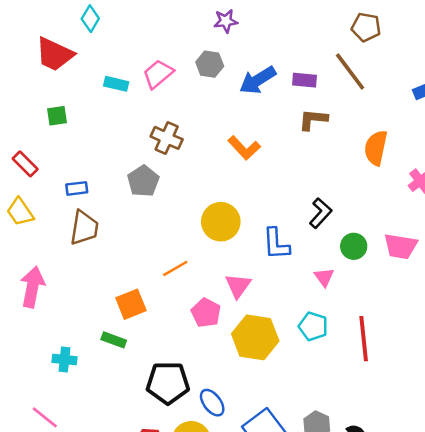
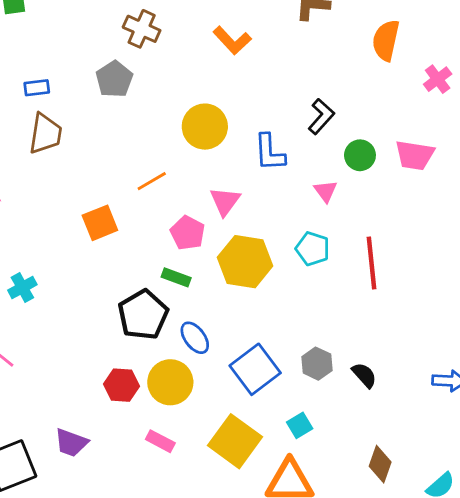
green rectangle: (114, 340) -> (176, 277), moved
cyan cross: (64, 360) -> (22, 287), turned -35
black pentagon: (168, 383) -> (143, 315), turned -30

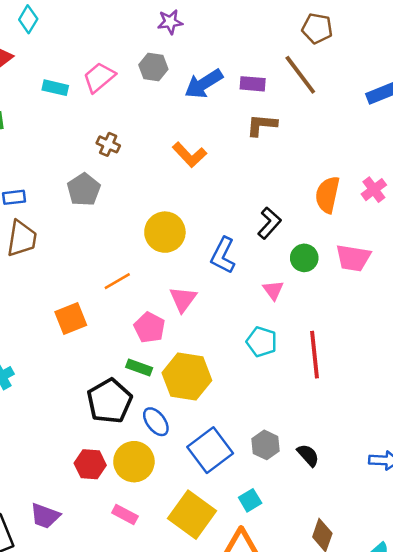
brown cross: (142, 29) -> (108, 144), size x0.7
orange semicircle: (386, 40) -> (327, 195), moved
blue L-shape: (269, 152) -> (223, 255), turned 30
yellow hexagon: (245, 262) -> (187, 377), moved

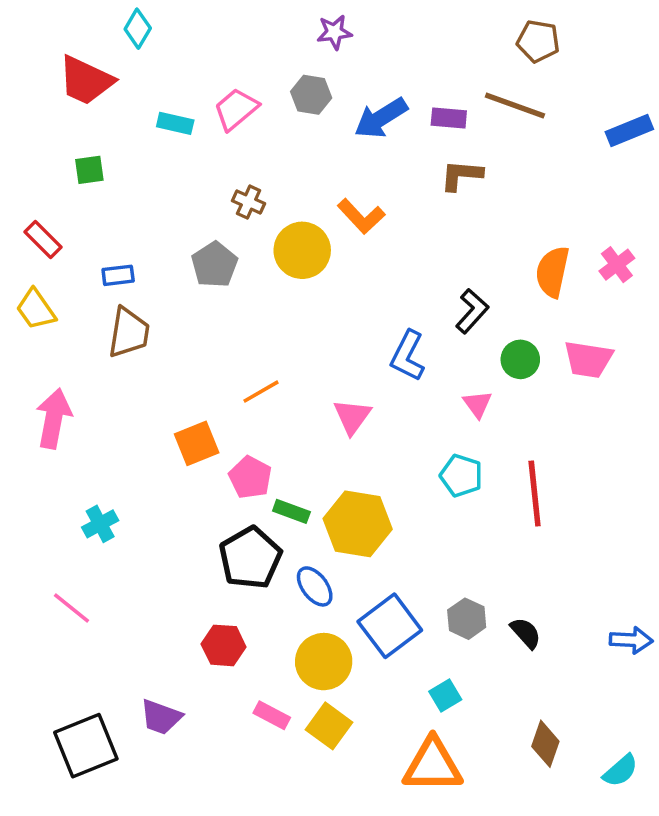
brown line: (300, 75) -> (515, 105), turned -33
yellow circle: (165, 232) -> (302, 250), moved
pink pentagon: (149, 328) -> (250, 477), moved
yellow circle: (134, 462) -> (324, 662), moved
yellow square: (192, 515) -> (329, 726), moved, size x0.7

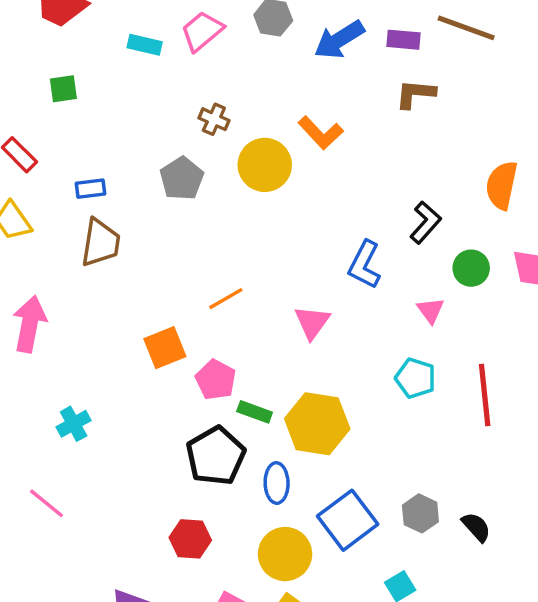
blue ellipse: (315, 586) -> (277, 483), turned 36

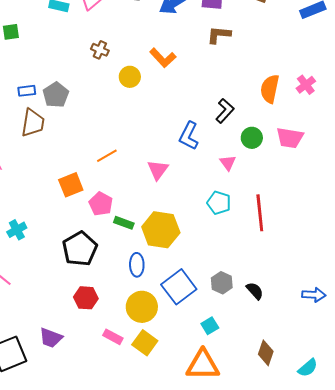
yellow circle: (265, 165) -> (130, 77), size x0.7
gray pentagon: (182, 178) -> (56, 95), moved
black pentagon: (216, 456) -> (80, 249), moved

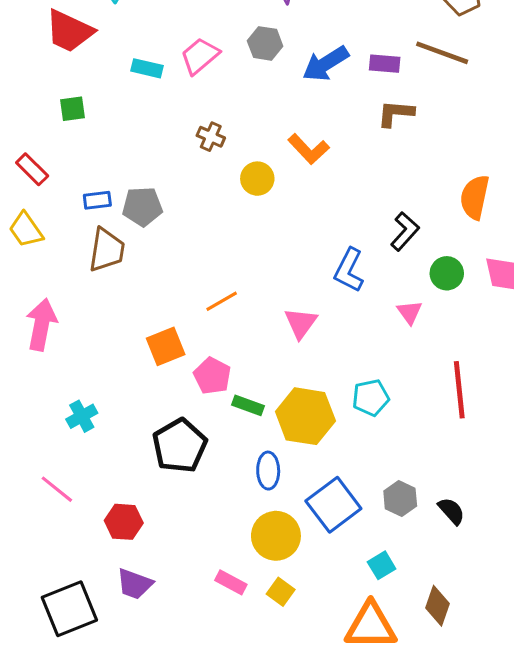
gray pentagon: (56, 95) -> (142, 207), turned 30
cyan pentagon: (219, 203) -> (371, 398), moved, turned -30
red hexagon: (86, 298) -> (124, 522), moved
yellow square: (145, 343) -> (281, 592), size x0.7
brown diamond: (266, 353) -> (437, 606), moved

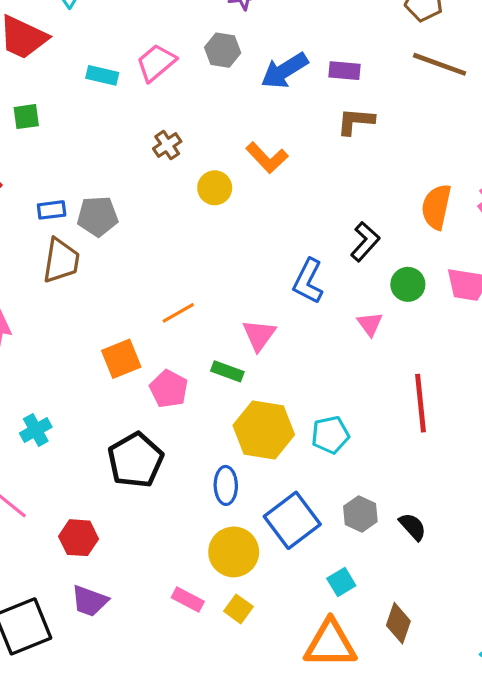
brown line: (442, 53) -> (440, 64), moved
brown cross: (211, 137) -> (167, 145), turned 32
cyan pentagon: (371, 398) -> (330, 435), moved
green rectangle: (248, 405) -> (227, 371), moved

